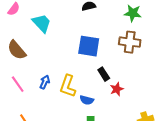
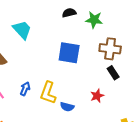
green star: (133, 13) -> (94, 20), moved
black rectangle: (104, 74) -> (113, 73), moved

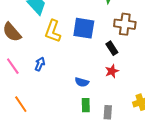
black rectangle: (113, 73) -> (112, 48), moved
yellow L-shape: (48, 93) -> (53, 31), moved

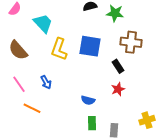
blue arrow: (40, 64) -> (46, 82), turned 128
orange line: (21, 104) -> (32, 108), moved, turned -30

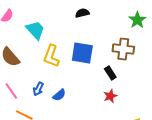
green star: (115, 13) -> (137, 20), moved, turned 30
blue arrow: (46, 82) -> (38, 89), turned 56
blue semicircle: (88, 100) -> (59, 95), moved, turned -56

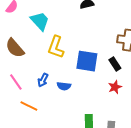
blue square: (82, 53) -> (87, 61), moved
blue semicircle: (59, 95) -> (64, 86), turned 48

